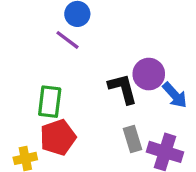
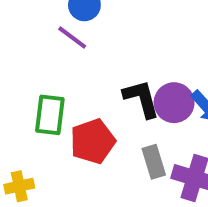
purple circle: (149, 74) -> (174, 103), moved
red pentagon: (58, 137) -> (93, 141), moved

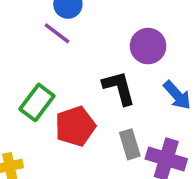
purple circle: (174, 103) -> (148, 46), moved
green rectangle: (50, 115) -> (37, 102), turned 30

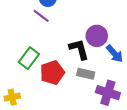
purple circle: (148, 46) -> (97, 36), moved
gray rectangle: (130, 144) -> (86, 74), moved, turned -60

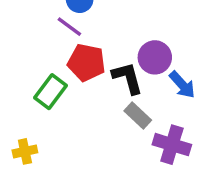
red pentagon: (52, 73) -> (86, 63), moved, turned 30
gray rectangle: (86, 74) -> (138, 116), turned 30

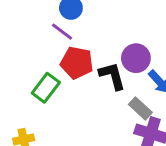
gray rectangle: (138, 116) -> (140, 108), moved

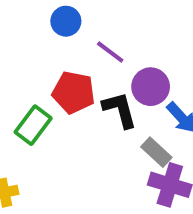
purple line: (62, 32) -> (110, 52), moved

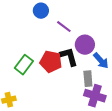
red pentagon: (74, 92) -> (51, 62), moved
gray rectangle: (156, 152) -> (88, 79), turned 42

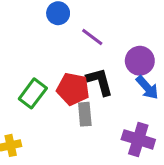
purple circle: (85, 45) -> (140, 61), moved
gray rectangle: (88, 79) -> (85, 114), moved

